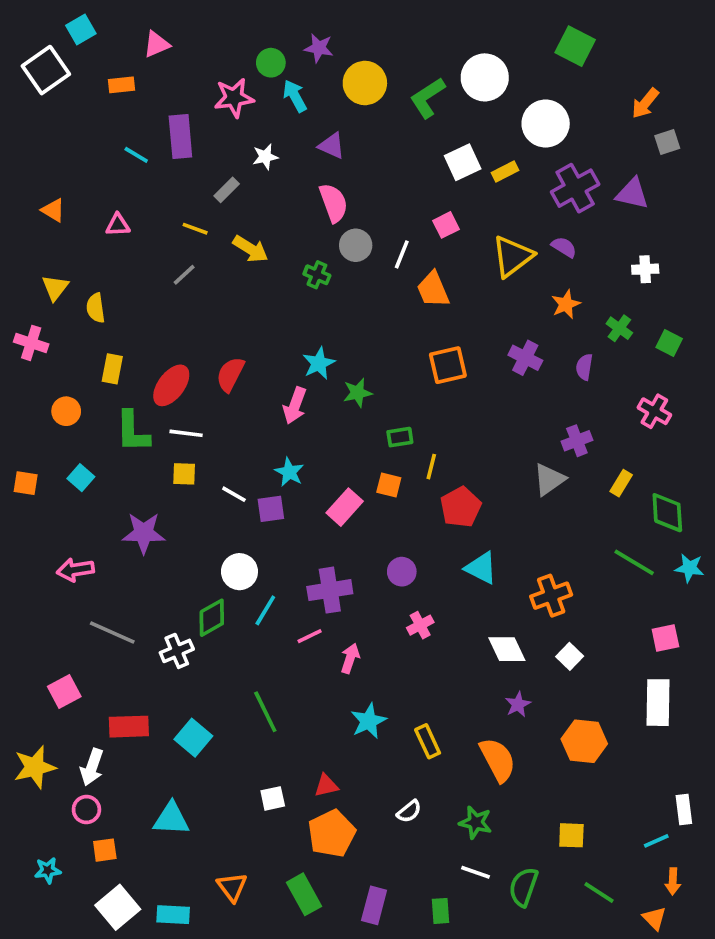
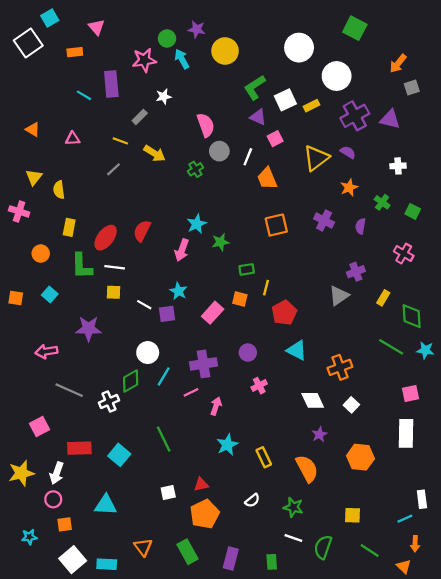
pink triangle: (157, 44) -> (96, 27), turned -48
green L-shape: (428, 98) -> (255, 87), moved
purple triangle: (332, 146) -> (258, 117), moved
green cross: (317, 275) -> (195, 169), turned 35

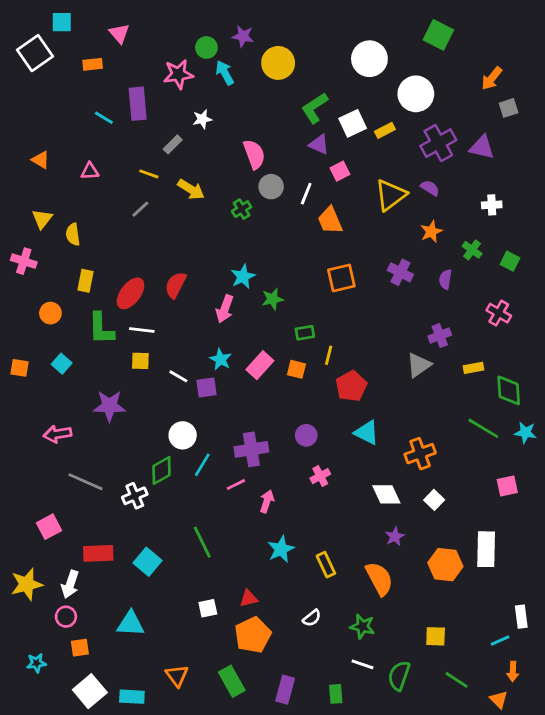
cyan square: (50, 18) -> (62, 22), turned 30
yellow rectangle: (383, 298) -> (473, 368), turned 49
pink rectangle: (213, 313) -> (260, 365), moved
white rectangle: (406, 433) -> (486, 549), moved

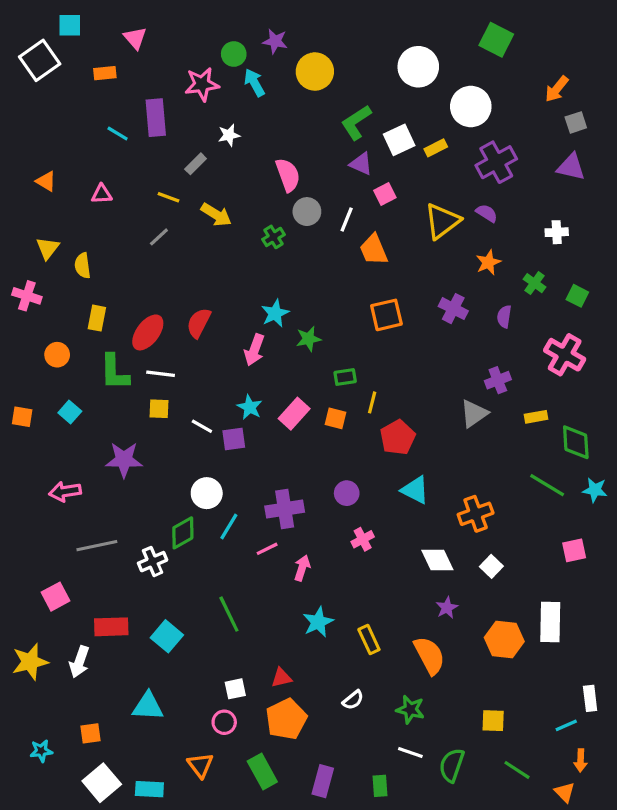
purple triangle: (482, 147) -> (571, 167), moved
pink cross: (499, 313) -> (565, 355), size x1.4
gray line: (86, 482) -> (97, 546), turned -36
pink circle: (66, 617) -> (224, 722), moved

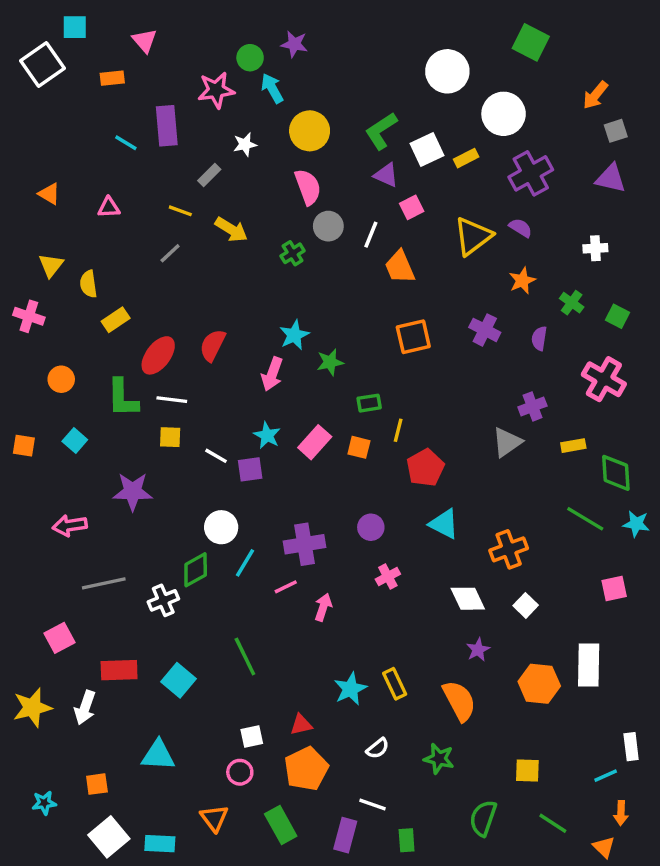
yellow circle: (315, 72) -> (310, 131), moved
yellow rectangle: (97, 318) -> (116, 320), moved, turned 45
cyan star: (318, 622) -> (350, 689), moved
white line: (410, 752) -> (373, 805), moved

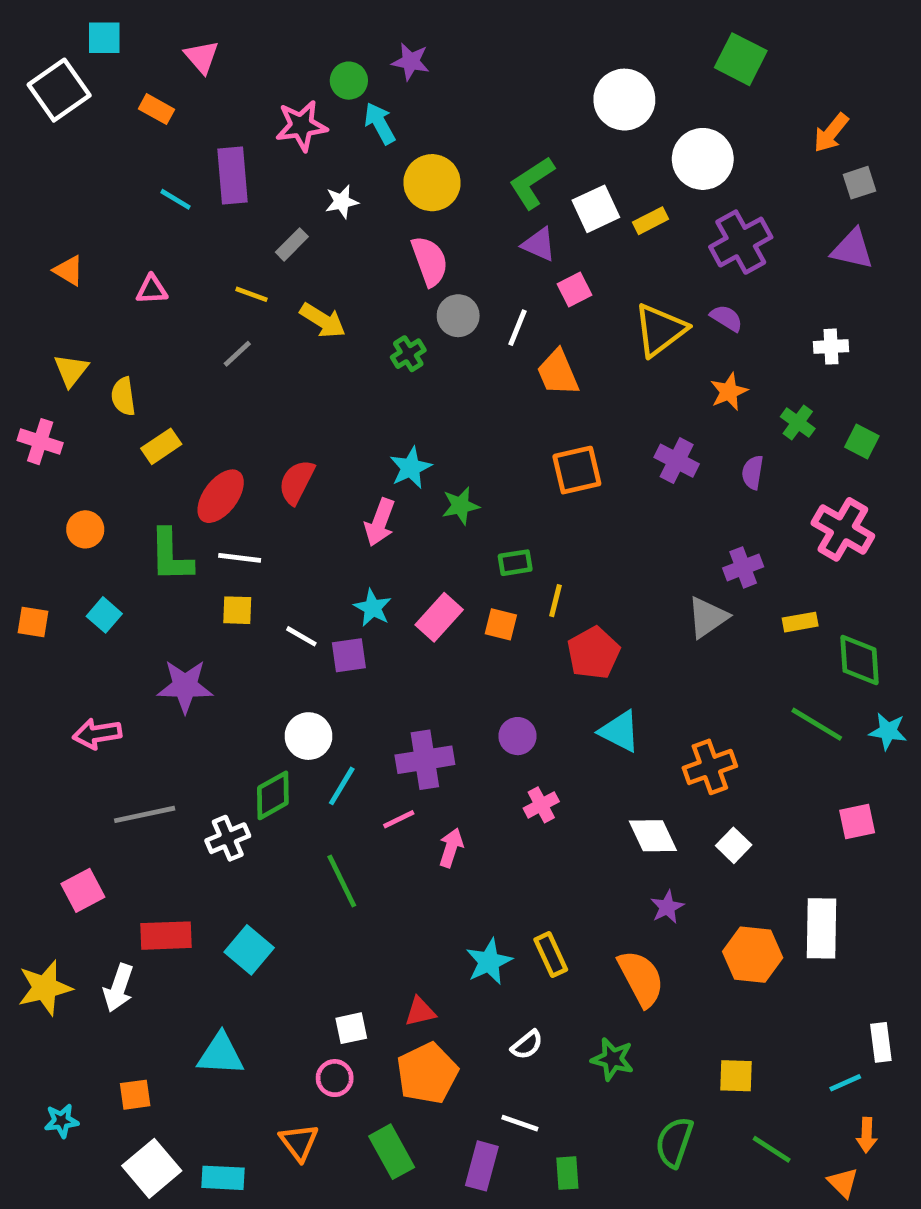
orange rectangle: (112, 78) -> (156, 109), turned 35
green line: (245, 657) -> (342, 881), moved

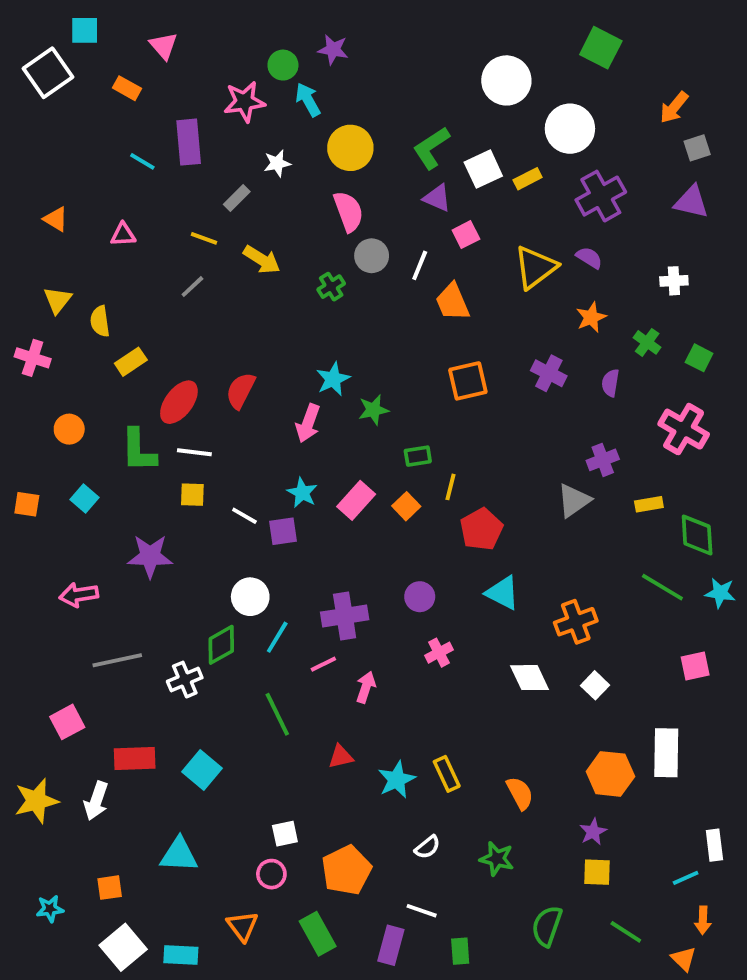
orange square: (501, 624) -> (406, 506), turned 32
purple star: (667, 907) -> (593, 832), moved
orange semicircle: (641, 978) -> (520, 793), size x0.7
red triangle: (420, 1012) -> (341, 757), moved

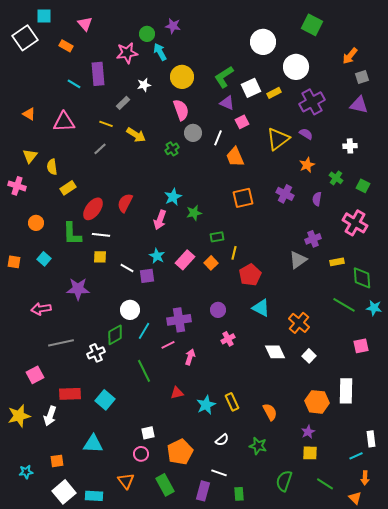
pink triangle: (123, 235) -> (64, 122), size x1.6
orange cross: (576, 622) -> (299, 323), turned -30

